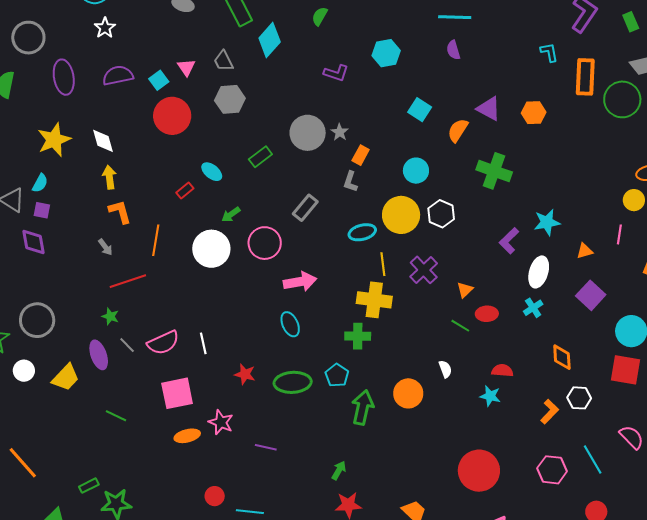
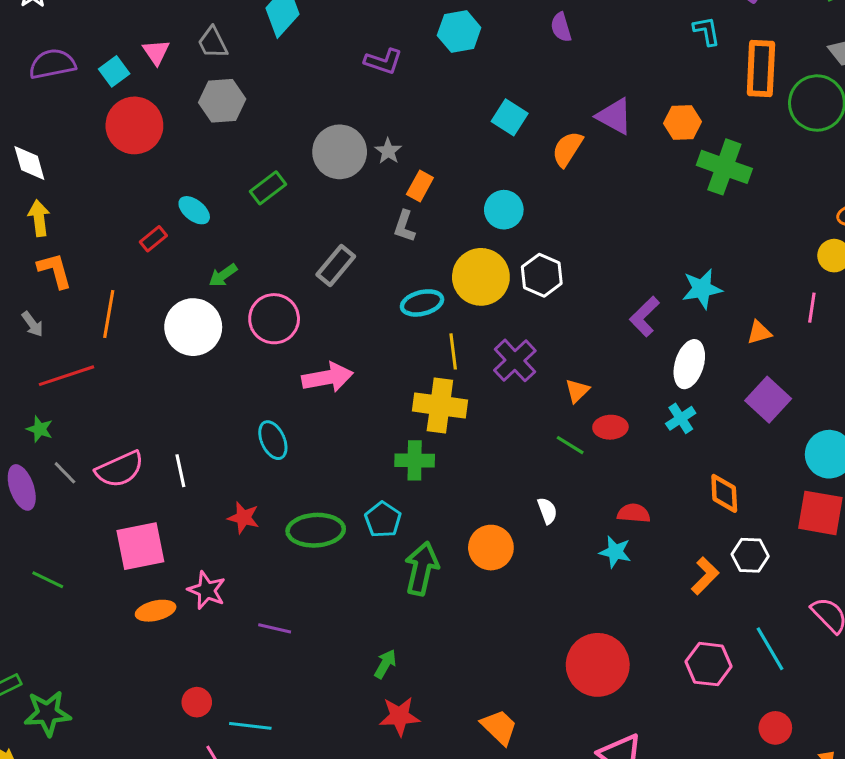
green cross: (494, 171) -> (724, 167), moved
cyan ellipse: (290, 324) -> (273, 440), moved

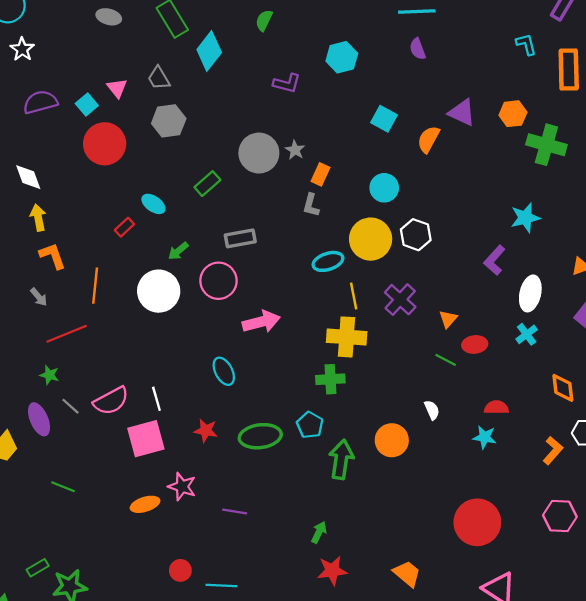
gray rectangle: (336, 265) -> (240, 238), moved, turned 44
cyan star: (702, 289) -> (525, 218), moved
pink square: (140, 546) -> (146, 439), moved

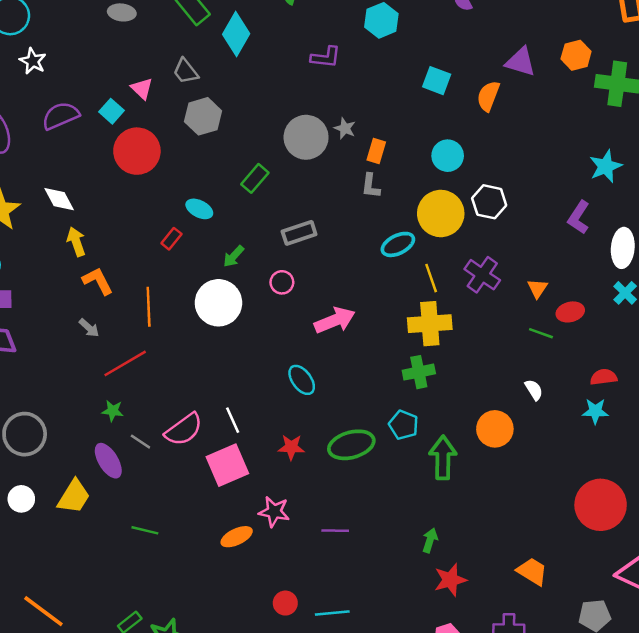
pink circle: (218, 281) -> (282, 282), size x0.6

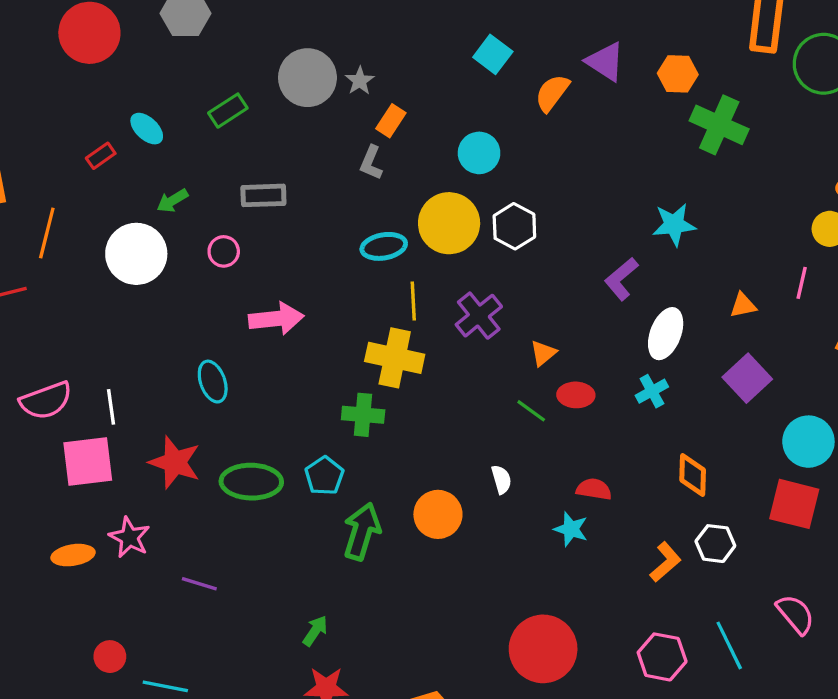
red star: (291, 447) -> (175, 462), size x1.5

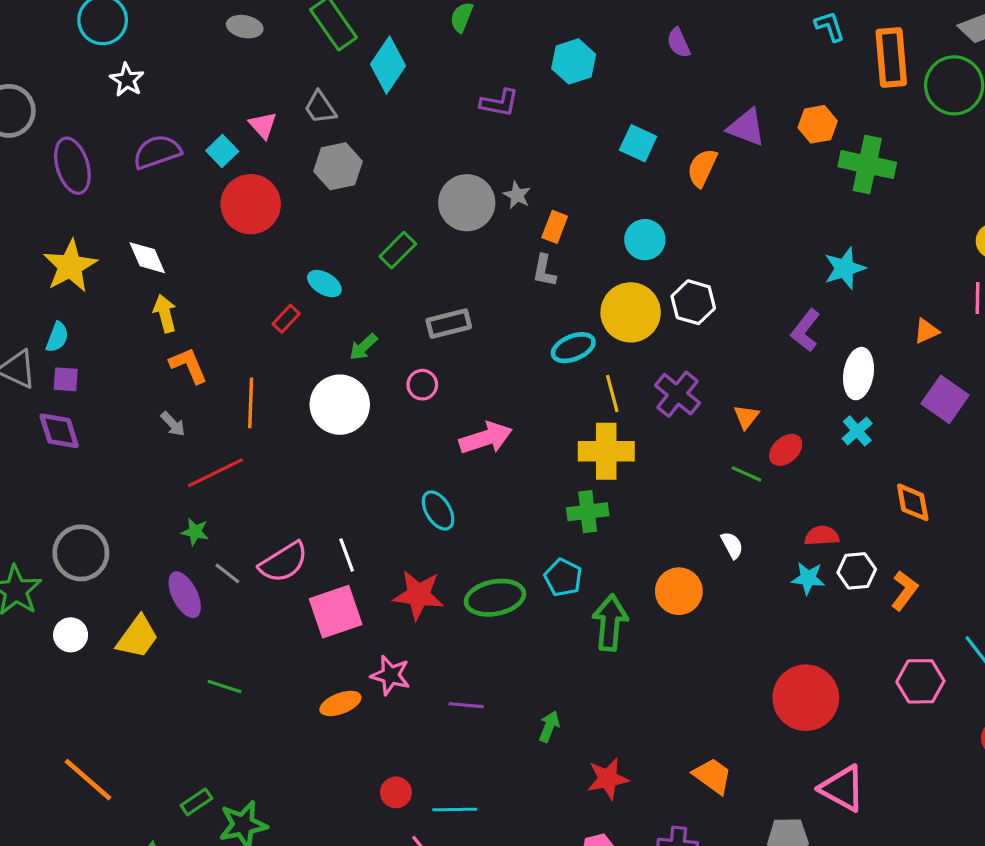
red ellipse: (576, 395) -> (786, 450), turned -32
white hexagon: (715, 544) -> (857, 571), moved
green arrow: (315, 631) -> (549, 727), moved

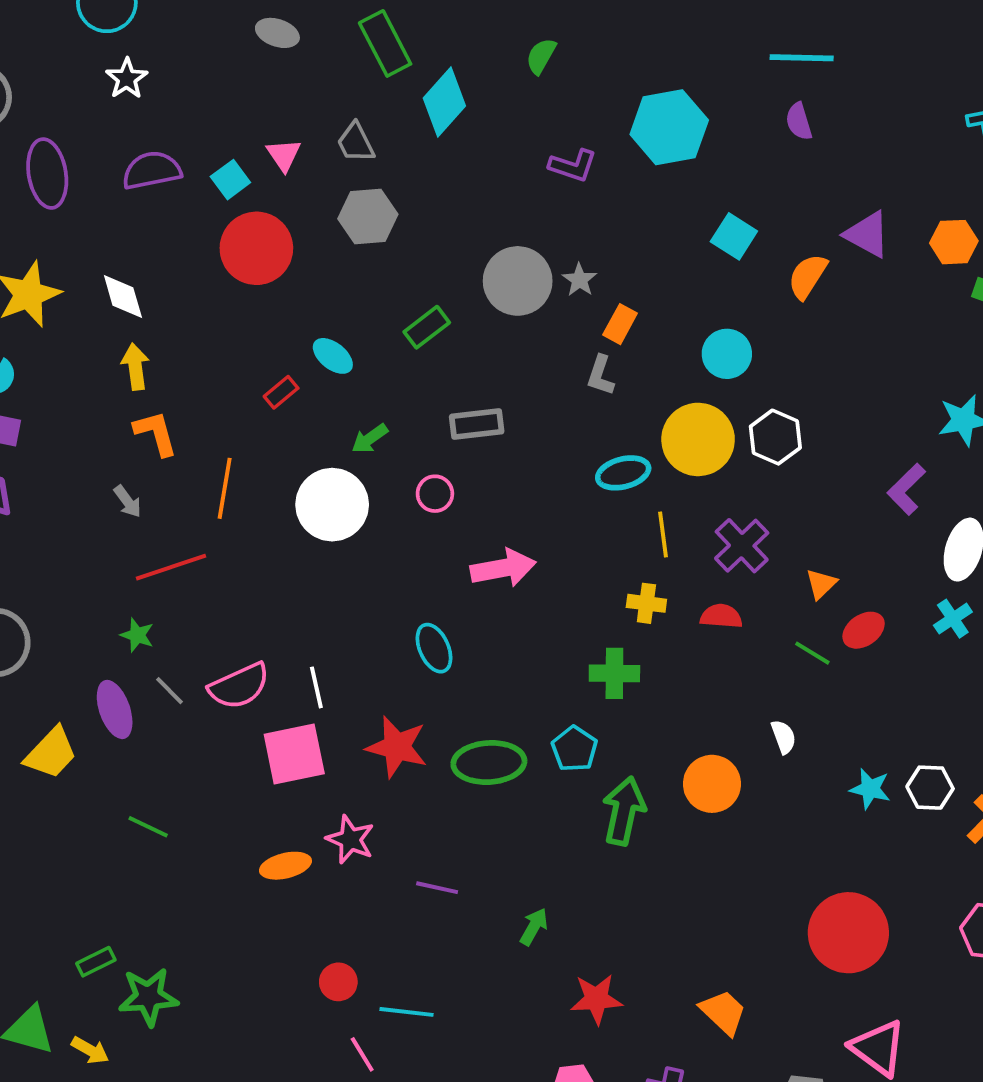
cyan hexagon: (574, 61) -> (669, 127), size x1.4
yellow cross: (606, 451) -> (646, 603), size x0.6
red semicircle: (822, 536) -> (721, 616), moved

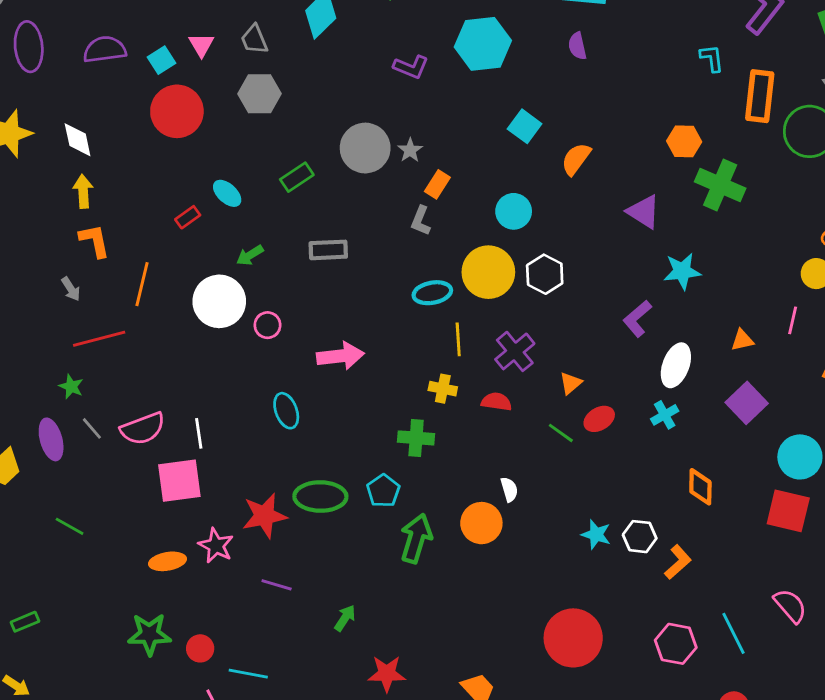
purple triangle: (867, 234) -> (644, 212), moved
pink circle: (435, 494) -> (267, 325), moved
white semicircle: (784, 737) -> (509, 489), moved
red star: (397, 747) -> (265, 516), moved, turned -30
green star: (148, 997) -> (149, 634), moved

